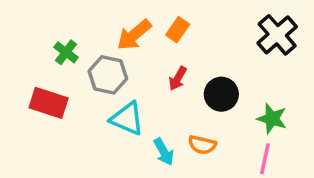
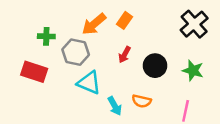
green cross: (66, 52) -> (46, 36), turned -35
green star: (272, 119) -> (193, 71), moved

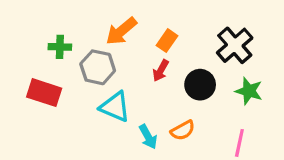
orange rectangle: (124, 20) -> (167, 41), moved
black cross: (194, 24) -> (235, 45), moved
orange semicircle: (142, 101) -> (183, 130), turned -42

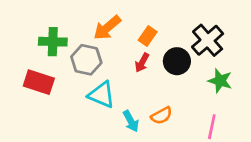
green cross: (60, 47) -> (53, 42), size x1.4
black circle: (200, 85) -> (177, 61), moved

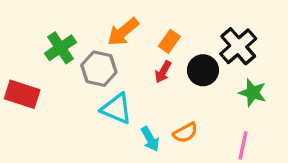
green cross: (53, 42) -> (61, 48), turned -36
red rectangle: (39, 82) -> (22, 94), moved

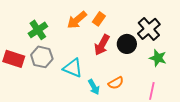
orange rectangle: (169, 41) -> (99, 19), moved
gray hexagon: (99, 69) -> (42, 57), moved
red arrow: (163, 72) -> (102, 45), size x1.5

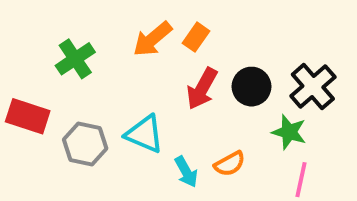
black cross: (149, 29) -> (313, 87), moved
gray hexagon: (42, 57) -> (85, 144), moved
green star: (158, 58) -> (289, 132), moved

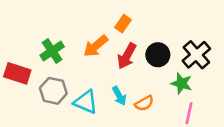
orange arrow: (152, 39) -> (96, 46), moved
green cross: (75, 59) -> (52, 51), moved
cyan triangle: (145, 134) -> (86, 102), moved
cyan arrow: (186, 172) -> (119, 96), moved

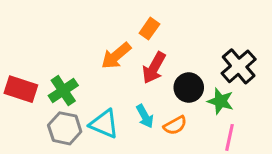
green cross: (52, 51) -> (63, 91), moved
black circle: (158, 55) -> (189, 88), moved
gray hexagon: (53, 91) -> (65, 128), moved

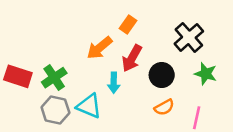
black cross: (239, 66) -> (189, 37), moved
green star: (220, 101) -> (206, 74), moved
cyan arrow: (145, 116) -> (114, 83), moved, turned 30
orange semicircle: (175, 125) -> (164, 107), moved

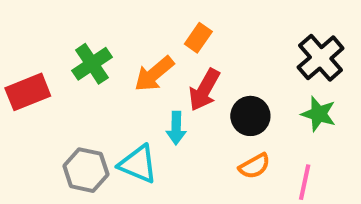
black cross: (189, 37) -> (321, 58), moved
red rectangle: (18, 76) -> (28, 92), moved, turned -40
green cross: (54, 78) -> (92, 64), moved

